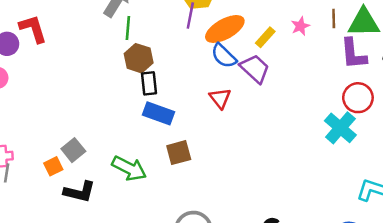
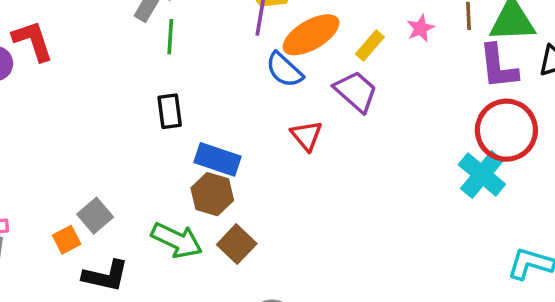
blue semicircle: (224, 56) -> (284, 70), moved
brown hexagon: (139, 58) -> (212, 194), moved
black rectangle: (149, 83) -> (170, 111), moved
red circle: (358, 98) -> (506, 130), size x1.4
brown square: (179, 153) -> (237, 244), moved, turned -30

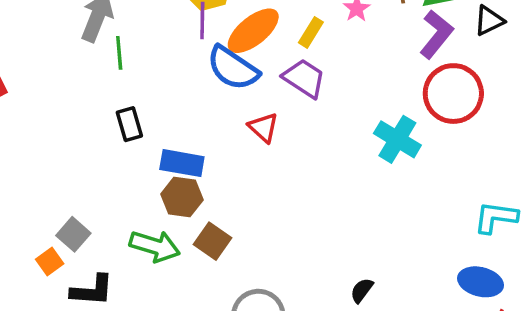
purple L-shape: (498, 67) -> (436, 34), turned -126
blue semicircle: (284, 70) -> (233, 68), size x1.4
cyan cross: (482, 174) -> (397, 139), moved

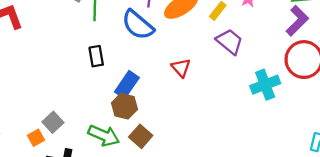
blue semicircle: (233, 68) -> (138, 25), moved
purple trapezoid: (304, 78) -> (230, 42), moved
cyan cross: (397, 139) -> (265, 85), turned 32
blue rectangle: (182, 163) -> (127, 85), turned -72

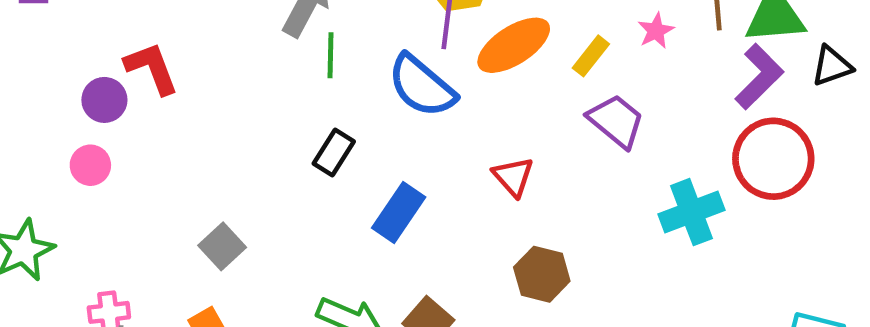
black rectangle: (96, 56) -> (334, 152), turned 42
brown hexagon: (124, 106) -> (542, 274), moved
gray square: (53, 122) -> (222, 246), moved

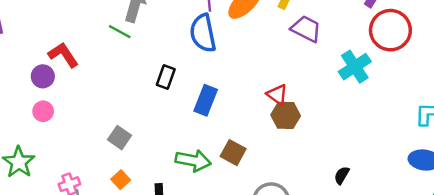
green line: (330, 55) -> (120, 32), moved, turned -50
blue semicircle: (422, 86) -> (203, 33), turned 51
red triangle: (513, 177) -> (277, 95), moved

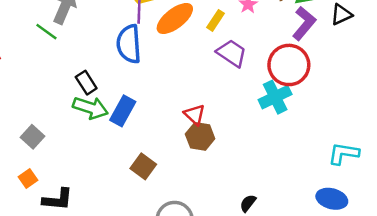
red circle: (390, 30) -> (289, 65), moved
black rectangle: (166, 77) -> (86, 83), turned -60
green arrow: (193, 161) -> (90, 108), moved

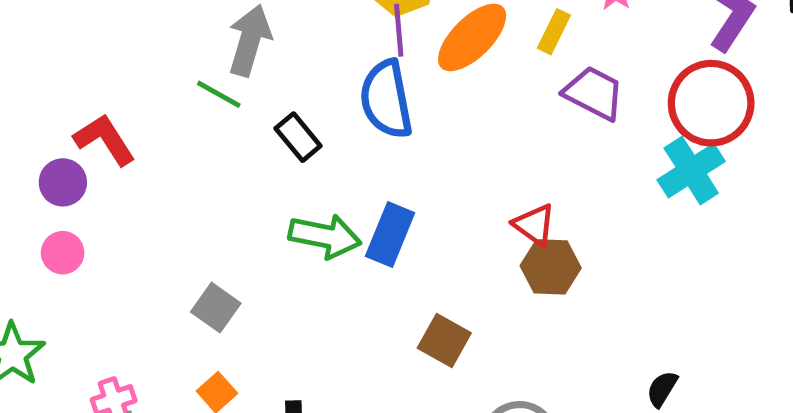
black rectangle: (86, 83) -> (298, 137), moved

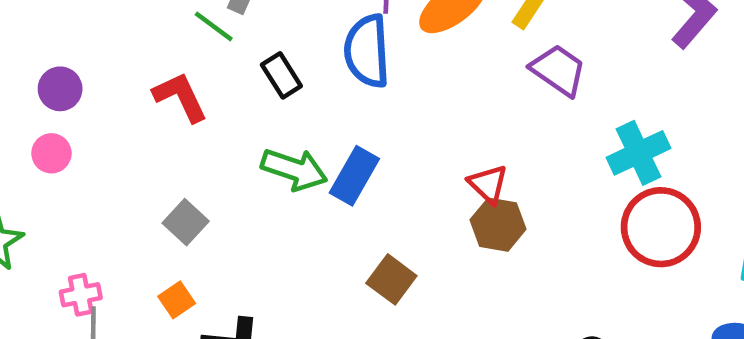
red circle: (711, 103) -> (661, 227), moved
red L-shape: (105, 140) -> (180, 97), moved

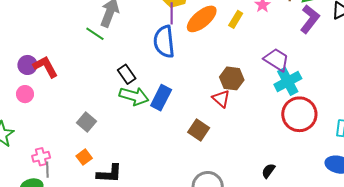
purple trapezoid: (558, 70) -> (276, 60), moved
black rectangle: (281, 75) -> (127, 74), moved
red L-shape: (180, 97) -> (46, 67), moved
brown hexagon: (498, 225) -> (232, 78), moved
brown square: (391, 279) -> (199, 130), moved

